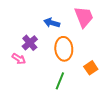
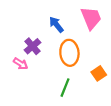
blue arrow: (52, 23) -> (56, 25), turned 35

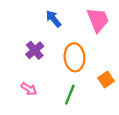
blue arrow: (56, 25) -> (53, 19), moved
pink arrow: (21, 64) -> (29, 89), moved

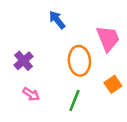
pink trapezoid: (98, 20) -> (108, 38), moved
purple cross: (35, 50) -> (24, 61), moved

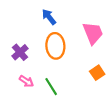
orange ellipse: (79, 61) -> (55, 46), moved
green line: (74, 100) -> (51, 87), moved, turned -54

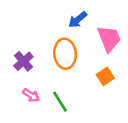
blue arrow: (49, 17) -> (78, 20), moved, turned -91
orange square: (97, 73) -> (105, 76), moved

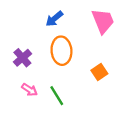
blue arrow: (78, 20) -> (54, 19), moved
pink trapezoid: (109, 39) -> (103, 21), moved

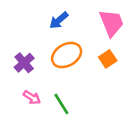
orange ellipse: (61, 51) -> (67, 55), turned 64
orange square: (99, 72) -> (108, 59), moved

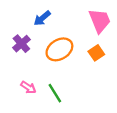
blue arrow: (59, 20) -> (42, 18), moved
purple cross: (24, 63) -> (21, 44), moved

